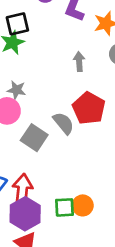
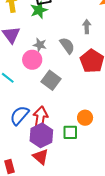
gray semicircle: (64, 123) -> (67, 46), moved
orange circle: (83, 205) -> (85, 118), moved

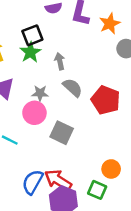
gray arrow: (87, 27) -> (60, 61), moved
red arrow: (40, 118) -> (58, 180), turned -55
green square: (70, 132) -> (97, 190), turned 35

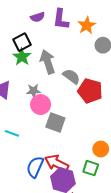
gray arrow: (60, 61) -> (48, 62), size x1.6
gray semicircle: (73, 88) -> (71, 76), moved
pink circle: (34, 113) -> (41, 105), moved

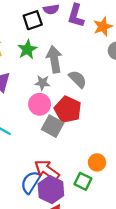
black square: (22, 42) -> (33, 20), moved
gray star: (34, 91) -> (42, 83), moved
red pentagon: (90, 91) -> (68, 110), moved
blue semicircle: (35, 167) -> (31, 182), moved

